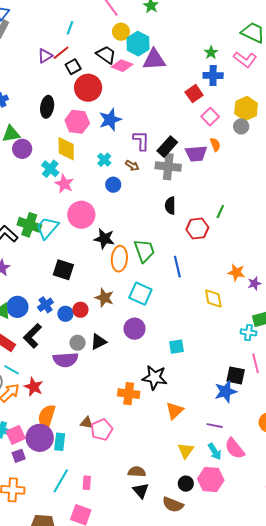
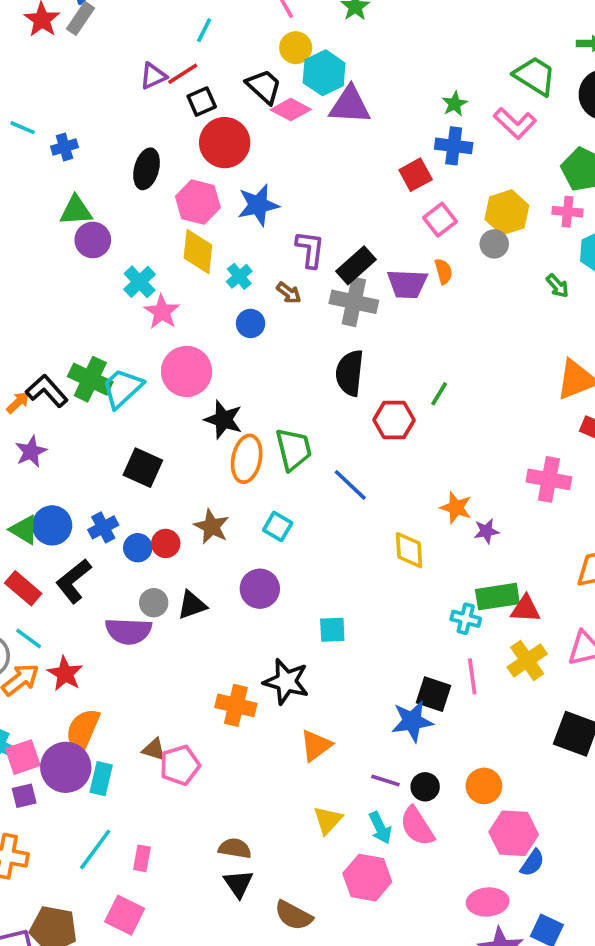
yellow diamond: (66, 149) -> (198, 252), moved
black semicircle: (170, 206) -> (350, 373), size x1.4
blue line: (177, 267) -> (350, 485), turned -40
cyan square: (140, 294) -> (278, 526), size x0.7
black circle: (186, 484) -> (425, 787), moved

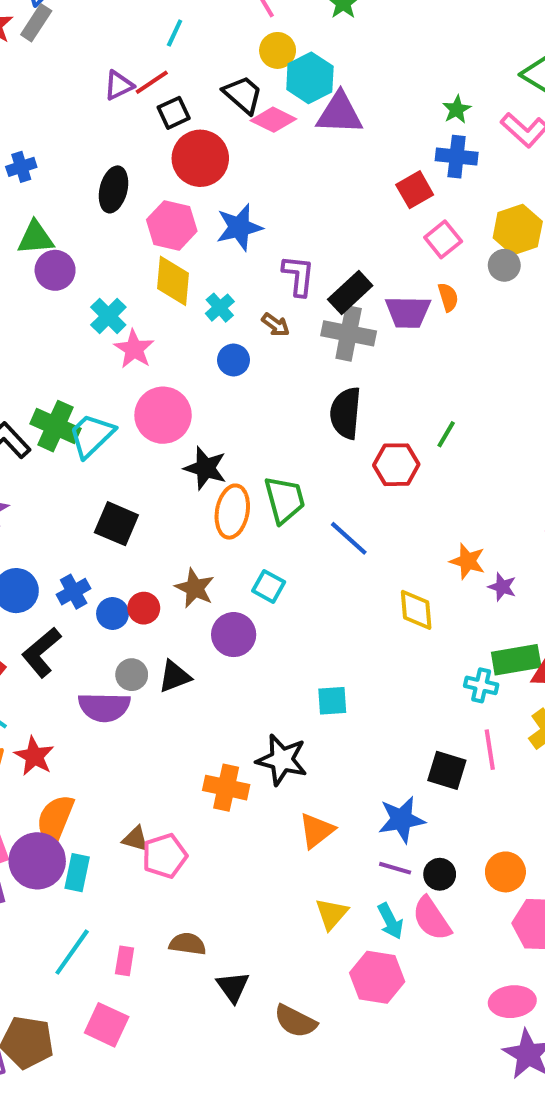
purple star: (486, 531) -> (502, 587), turned 30
purple circle: (260, 589) -> (234, 635), moved
blue star: (412, 721) -> (401, 820), moved
brown semicircle: (235, 848) -> (188, 944), moved

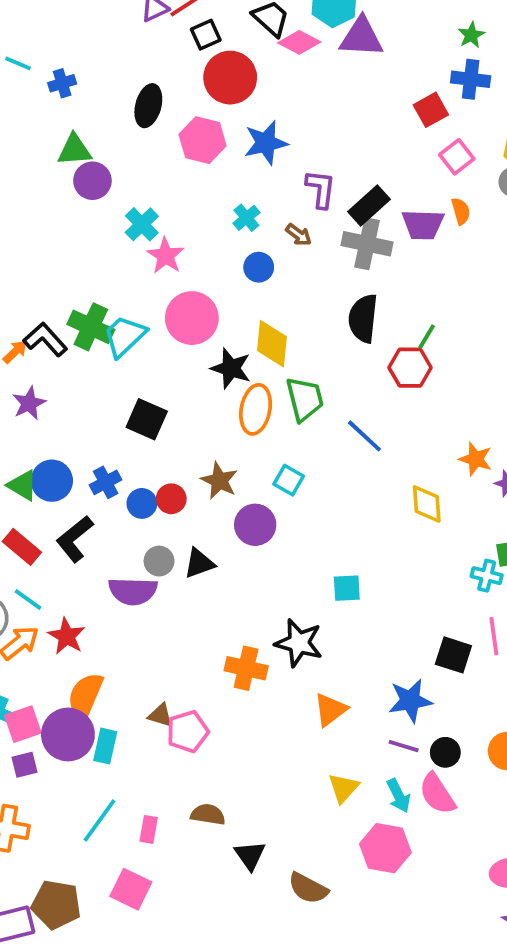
yellow diamond: (173, 281) -> (272, 344), moved
green line: (446, 434) -> (427, 337), moved

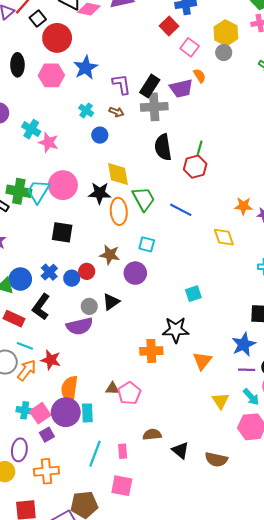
pink circle: (192, 318) -> (63, 185), moved

